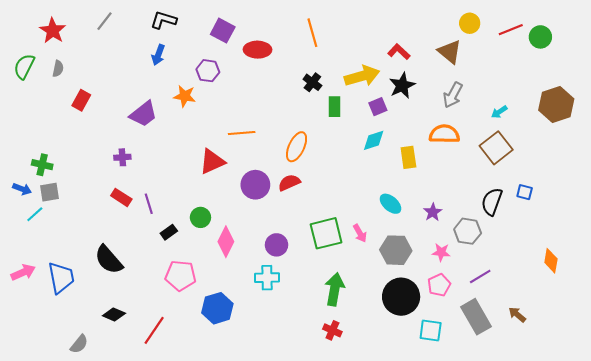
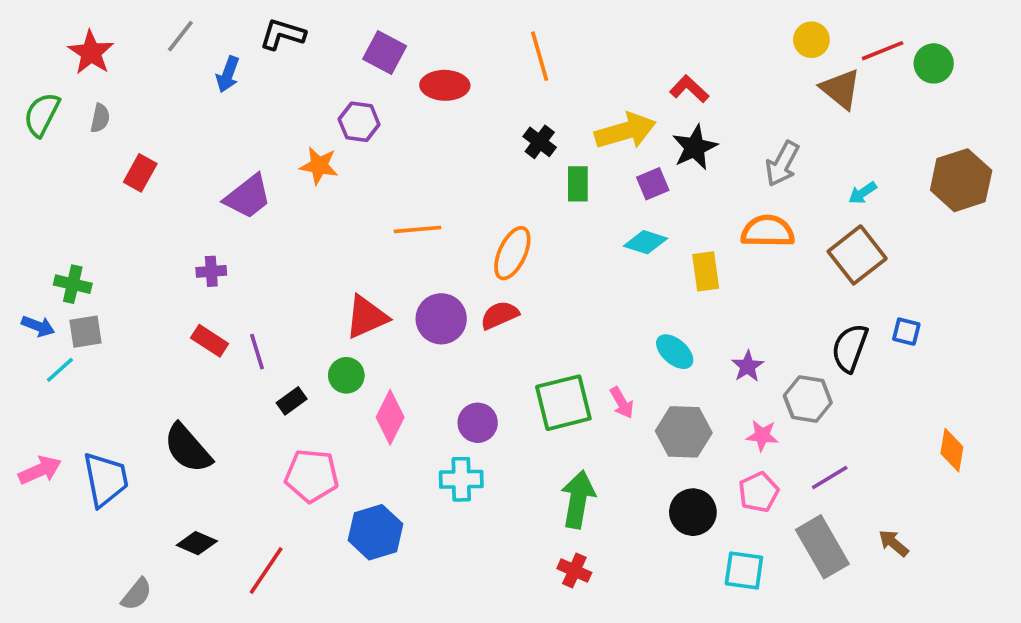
brown triangle: (450, 52) -> (841, 89), moved
blue arrow: (158, 55) -> (228, 74), moved
cyan diamond: (374, 140) -> (645, 242), turned 35
red triangle: (212, 161) -> (366, 317), moved
black circle: (401, 297) -> (693, 512), size x0.7

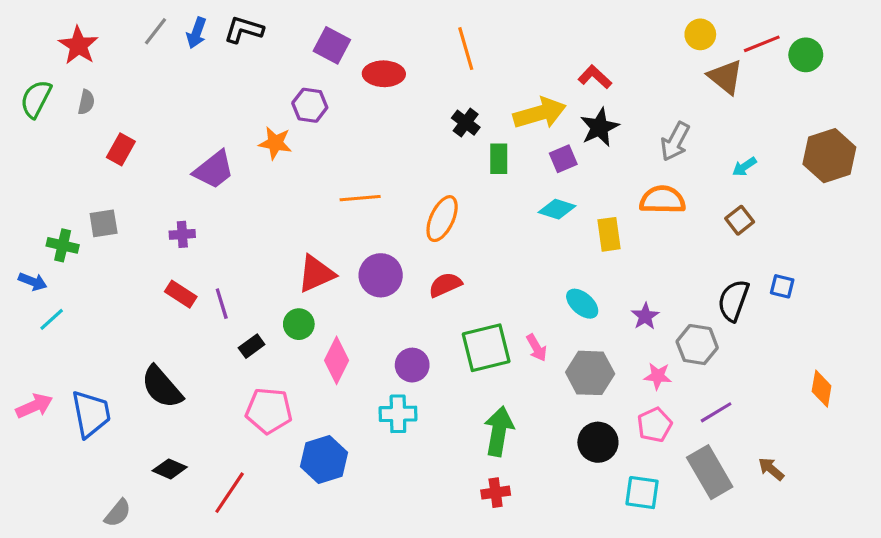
blue arrow: (228, 74) -> (196, 33), moved
brown square: (857, 255) -> (740, 220), size x0.6
red semicircle: (500, 315) -> (445, 285), moved
gray square: (86, 332) -> (104, 223), moved
red cross: (574, 571) -> (496, 493), turned -32

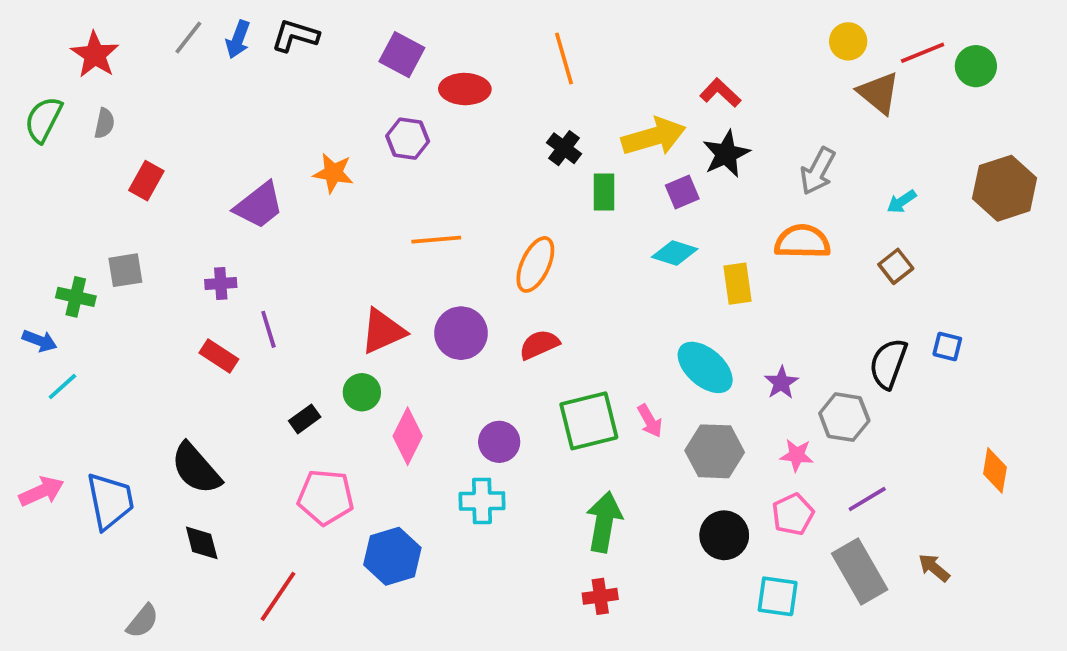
purple hexagon: (310, 105) -> (408, 139), moved
purple line: (222, 304) -> (268, 329), moved
cyan ellipse: (582, 304) -> (705, 367), size x1.4
black diamond: (170, 469) -> (202, 543), moved, turned 52

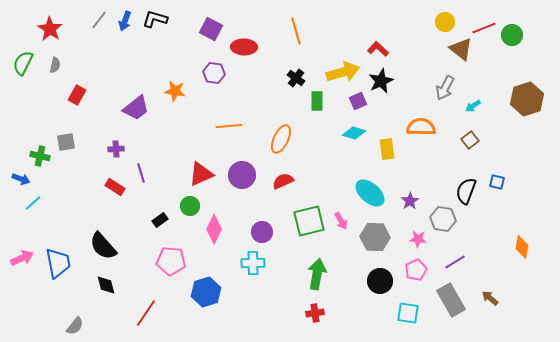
gray arrow: (818, 171) -> (445, 88), moved

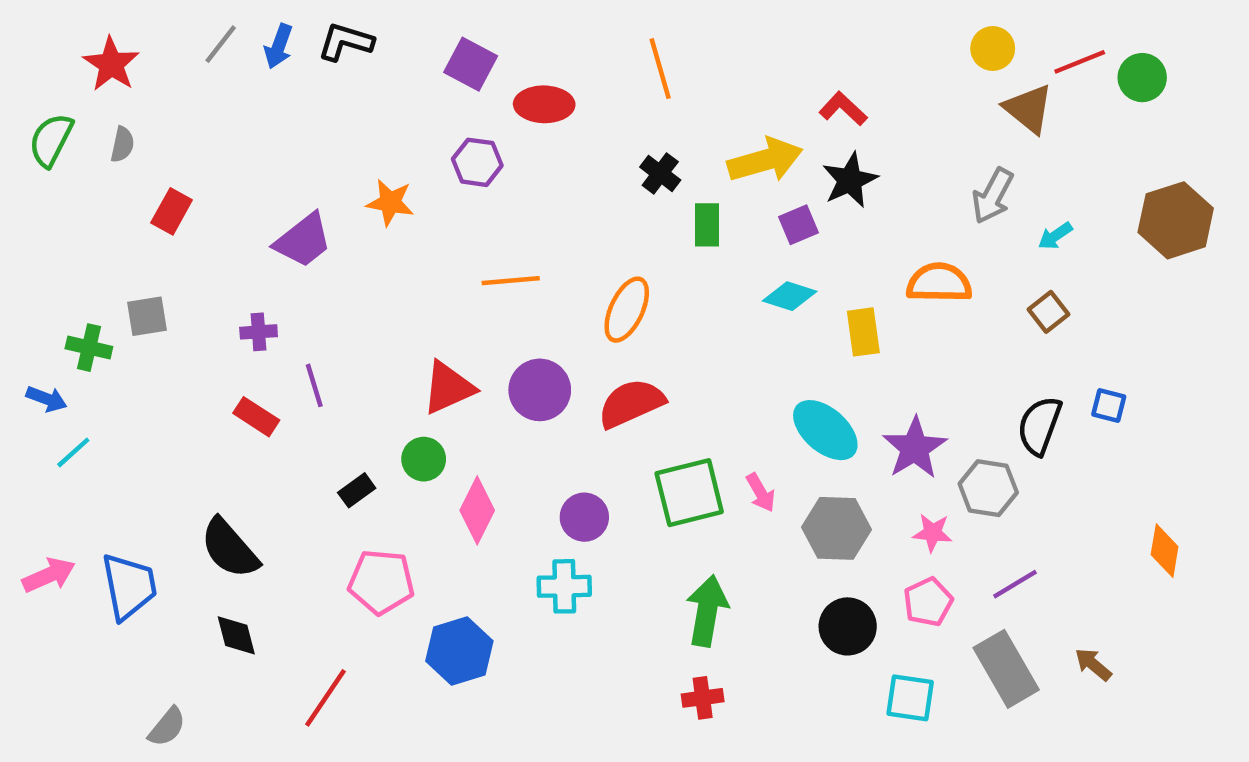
red semicircle: (283, 181) -> (631, 403), size x1.4
purple star: (410, 201) -> (915, 448), size x1.6

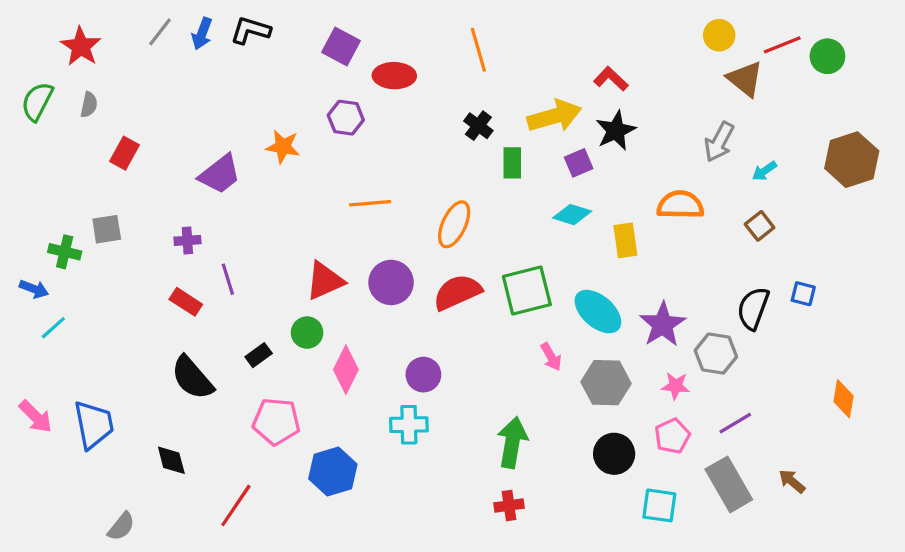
green square: (689, 493) -> (527, 291), moved
black semicircle: (230, 548) -> (192, 378), moved
pink arrow: (49, 575) -> (36, 417), turned 69

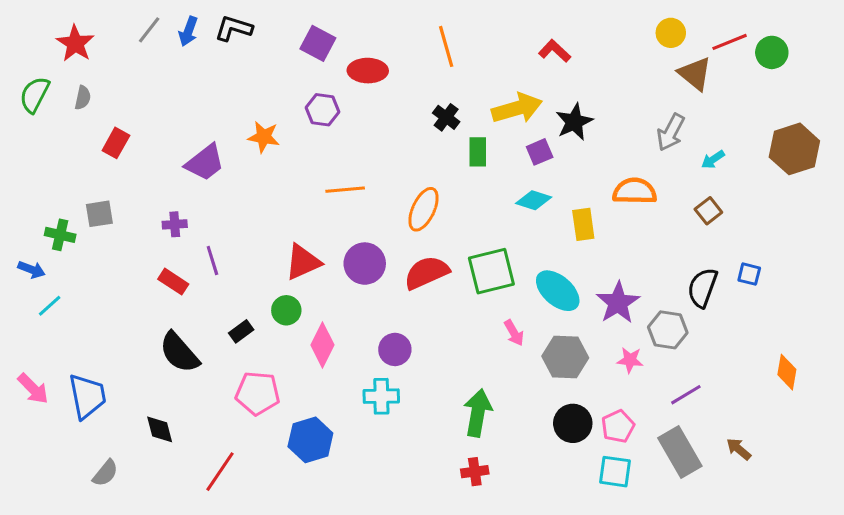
red L-shape: (611, 79) -> (555, 51), moved
pink pentagon: (672, 436) -> (618, 426), moved
gray semicircle: (121, 526) -> (105, 473), moved

